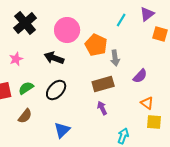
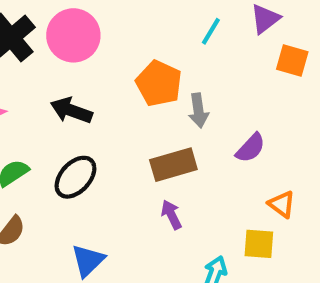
pink circle: (67, 30) -> (73, 35), moved
orange triangle: (147, 103) -> (282, 204), moved
yellow square: (154, 122) -> (259, 244), moved

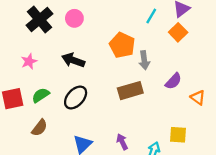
pink circle: (73, 35) -> (74, 18), size x0.6
orange square: (292, 60) -> (178, 32), moved, turned 30
orange triangle: (282, 204) -> (198, 98), moved
purple arrow: (171, 215) -> (122, 142), moved

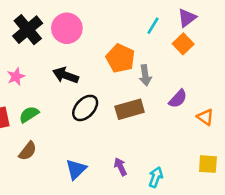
pink circle: (74, 18) -> (67, 28), size x1.5
black ellipse: (76, 98) -> (85, 108), moved
yellow square: (178, 135) -> (208, 164), moved

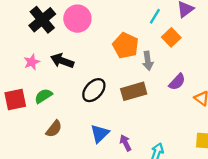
orange square: (183, 44) -> (171, 37), moved
black arrow: (66, 75) -> (62, 61), moved
brown semicircle: (28, 151) -> (54, 129), moved
blue triangle: (76, 169) -> (100, 134), moved

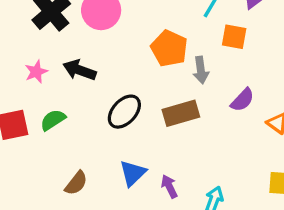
orange square: (171, 37) -> (234, 37), turned -36
brown semicircle: (54, 129) -> (76, 183), moved

